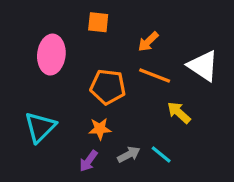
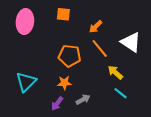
pink ellipse: (51, 55) -> (25, 22), moved
orange line: (155, 75) -> (100, 49), turned 30
cyan line: (161, 155) -> (121, 93), moved

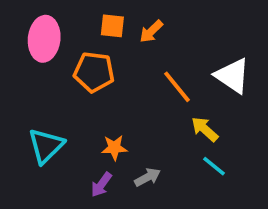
orange arrow: (96, 27) -> (151, 31), moved
orange pentagon: (70, 56) -> (94, 72), moved

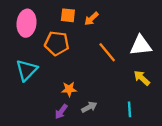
white triangle: (232, 76) -> (141, 46), turned -40
yellow arrow: (205, 129) -> (142, 78), moved
cyan triangle: (46, 146) -> (27, 70), moved
cyan line: (214, 166) -> (129, 109), moved, turned 48

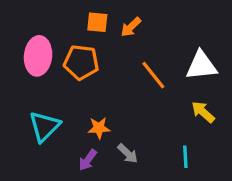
pink ellipse: (27, 23) -> (38, 56), moved
cyan triangle: (27, 70) -> (44, 126), moved
gray arrow: (89, 107) -> (128, 154), turned 72

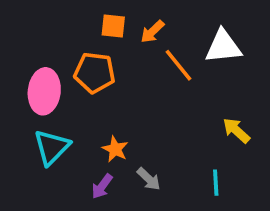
pink ellipse: (38, 56) -> (44, 91), moved
white triangle: (201, 65) -> (223, 47), moved
orange line: (153, 75) -> (178, 65), moved
orange star: (99, 128) -> (115, 149), turned 30

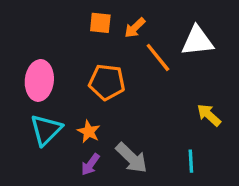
orange pentagon: (95, 73) -> (107, 82), moved
orange star: (115, 149) -> (89, 132), moved
gray arrow: (149, 179) -> (132, 158), size x1.5

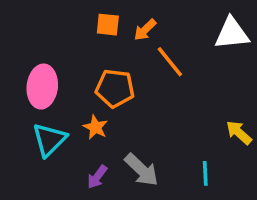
white triangle: (197, 41) -> (232, 33), moved
yellow arrow: (209, 115) -> (239, 133), moved
orange star: (89, 132) -> (95, 127), moved

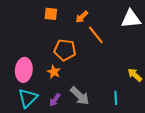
orange square: (108, 25) -> (51, 14), moved
pink ellipse: (42, 87) -> (24, 70), moved
cyan triangle: (49, 140) -> (28, 98), moved

